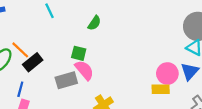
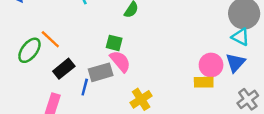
black rectangle: (33, 62) -> (64, 69), moved
blue line: (20, 89) -> (85, 87), moved

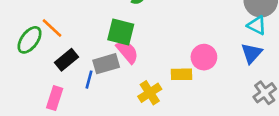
green square: (114, 43) -> (121, 32), size x1.5
pink circle: (211, 65) -> (204, 57), moved
yellow rectangle: (204, 82) -> (181, 74), moved

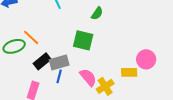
green ellipse: (30, 40) -> (14, 46), turned 35
pink semicircle: (127, 52) -> (88, 77), moved
gray rectangle: (106, 64) -> (59, 62), moved

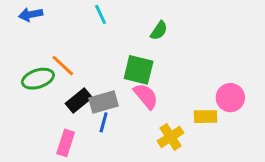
pink semicircle: (88, 77) -> (146, 96), moved

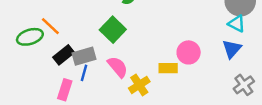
green square: (139, 70) -> (113, 30), turned 30
pink semicircle: (146, 96) -> (118, 67), moved
pink rectangle: (66, 143) -> (65, 90), moved

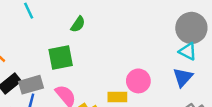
green square: (113, 30) -> (61, 58), turned 35

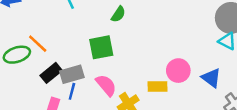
blue triangle: (183, 77) -> (211, 78), moved, turned -35

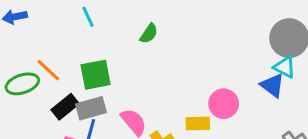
green square: (101, 47) -> (96, 75), moved
blue triangle: (211, 78) -> (272, 85), moved

